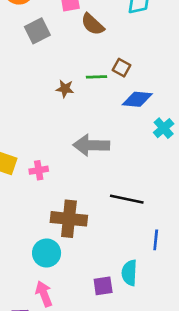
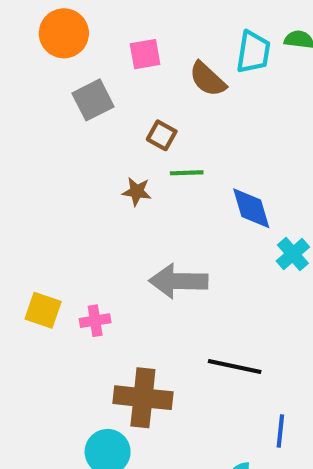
brown semicircle: (93, 24) -> (208, 79), moved
brown square: (121, 68) -> (162, 135), moved
blue diamond: (137, 99) -> (251, 208), turned 68

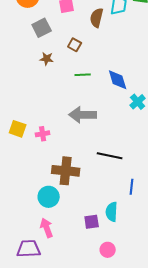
brown semicircle: (208, 79) -> (97, 18), turned 60
green line: (187, 173) -> (83, 75), moved
brown star: (137, 192) -> (47, 59), moved

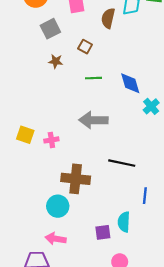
pink arrow: (47, 228) -> (56, 239), turned -60

